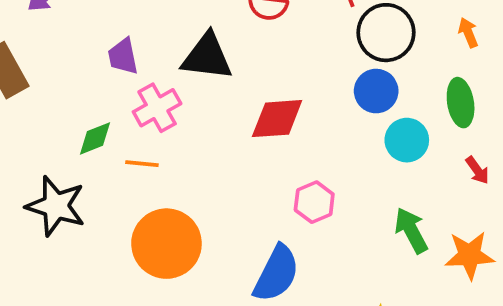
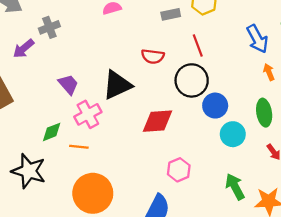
black circle: (386, 33) -> (192, 80), moved
purple trapezoid: (123, 56) -> (68, 84), turned 150
black triangle: (207, 57) -> (117, 85), turned -32

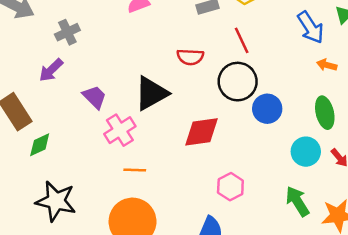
purple arrow: (23, 49) -> (51, 70), moved
orange arrow: (269, 72) -> (327, 65), turned -49
green diamond: (52, 132) -> (40, 145), moved
cyan circle: (233, 134) -> (306, 152), moved
orange line: (79, 147) -> (135, 170), moved

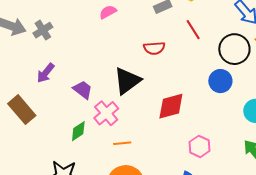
gray cross: (67, 32) -> (43, 30), moved
black circle: (238, 82) -> (234, 49), moved
green diamond: (40, 145) -> (78, 131), moved

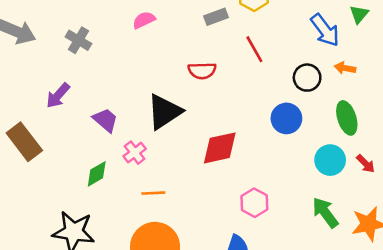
gray cross: (43, 30) -> (78, 40), moved, turned -30
black circle: (234, 49) -> (307, 78), size x0.7
pink cross: (106, 113) -> (135, 153), size x0.7

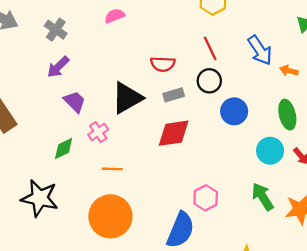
gray rectangle: (216, 17) -> (174, 95), moved
blue arrow: (325, 30) -> (260, 50), moved
black circle: (307, 78) -> (209, 81), moved
purple arrow: (58, 96) -> (58, 67), moved
pink hexagon: (254, 203) -> (206, 198), moved

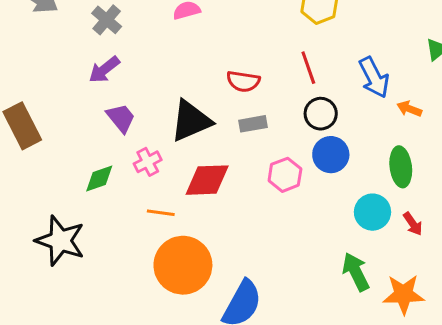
black circle: (209, 81) -> (321, 114), moved
red diamond: (174, 133) -> (207, 180), moved
pink hexagon: (206, 198) -> (285, 175), moved
orange circle: (110, 216) -> (183, 265), moved

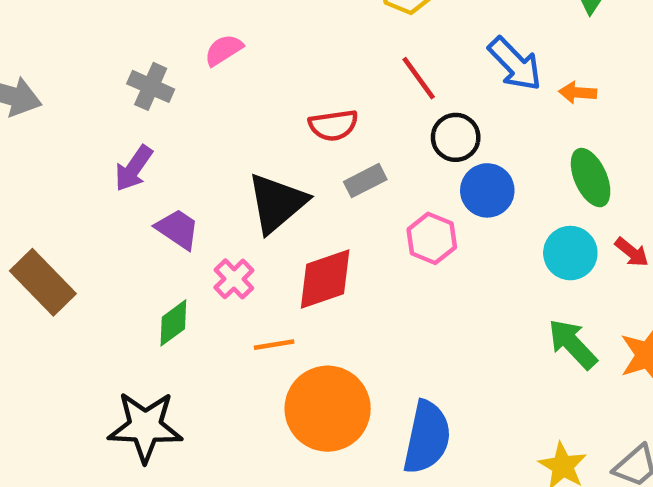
gray cross: (107, 20) -> (151, 86), moved

